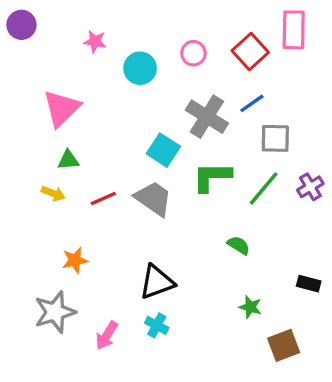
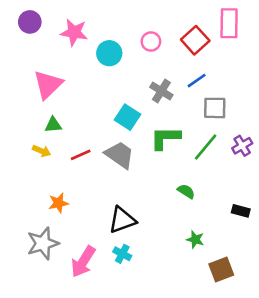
purple circle: (21, 25) -> (30, 22), moved
pink star: (95, 42) -> (74, 32), size x1.5
gray cross: (207, 117) -> (161, 91), size x0.7
black rectangle: (309, 284) -> (241, 211), moved
pink arrow: (107, 335) -> (83, 262), size x1.4

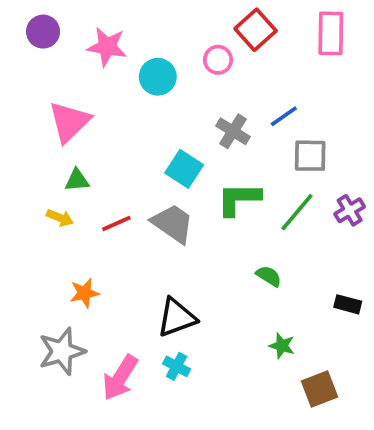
red square: (195, 40) -> (256, 30), moved

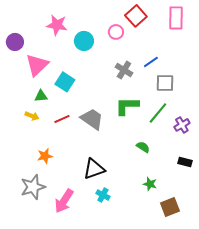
purple circle: (43, 32) -> (15, 42), moved
cyan square: (184, 169) -> (65, 82), moved
purple cross: (350, 210) -> (182, 125), moved
cyan cross: (177, 366) -> (103, 195), moved

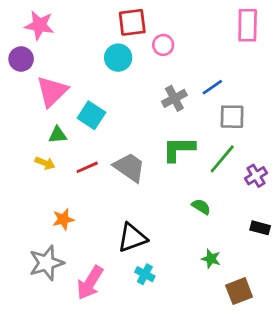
red square: (136, 16) -> (132, 22), moved, turned 35
pink star: (57, 25) -> (39, 25), moved
gray cross: (124, 70) -> (174, 98), turned 30

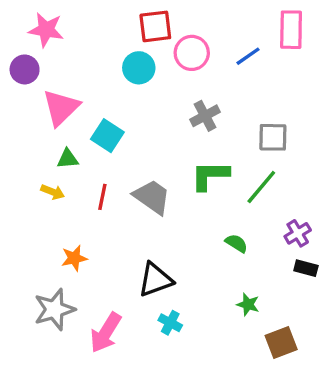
pink circle: (163, 45) -> (192, 53), size x1.4
blue line: (212, 87) -> (248, 56), moved
red line: (87, 167) -> (102, 197), turned -55
purple cross: (256, 176) -> (298, 233), moved

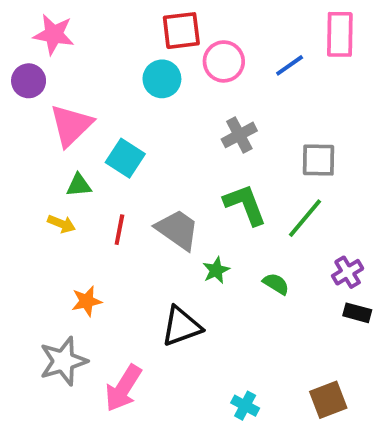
green L-shape: (210, 175) -> (245, 205), turned 69
green star: (248, 305) -> (216, 270), moved, turned 30
cyan cross: (170, 323) -> (245, 406), moved

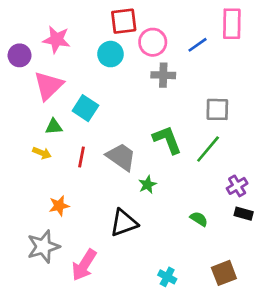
pink star: (54, 34) -> (56, 40), moved
gray cross: (239, 135) -> (163, 75), moved, turned 30
green semicircle: (276, 284) -> (199, 219), moved

